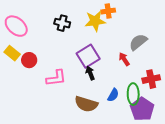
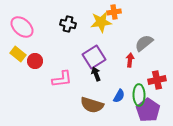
red arrow: (124, 59) -> (130, 60), turned 40

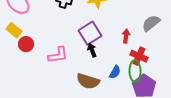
gray semicircle: (144, 43) -> (151, 23), moved
red circle: (35, 61) -> (26, 44), moved
red cross: (157, 80) -> (139, 56), moved, turned 36

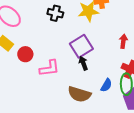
red arrow: (126, 36) -> (123, 41), moved
red circle: (26, 44) -> (25, 54), moved

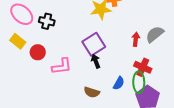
black cross: (55, 13) -> (47, 21), moved
brown semicircle: (79, 94) -> (92, 92), size x0.7

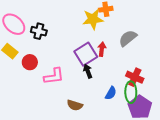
gray semicircle: (155, 34) -> (128, 38), moved
red arrow: (136, 39) -> (102, 49), moved
brown semicircle: (92, 92) -> (75, 105), moved

